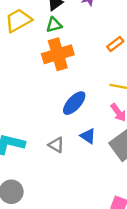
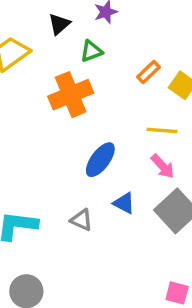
green triangle: (54, 25) -> (91, 51), moved

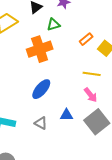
blue ellipse: (100, 160) -> (41, 89), moved
blue triangle: (124, 203) -> (66, 115), turned -32

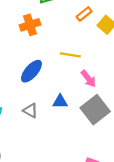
orange cross: (40, 49) -> (30, 25), size x0.7
yellow line: (92, 74) -> (70, 55), moved

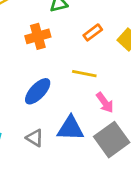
orange rectangle: (84, 14) -> (93, 32), moved
blue triangle: (60, 102) -> (70, 128), size x1.5

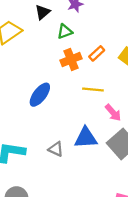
orange cross: (38, 36) -> (71, 59), moved
blue ellipse: (38, 91) -> (40, 95), moved

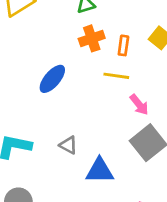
orange rectangle: (97, 53) -> (123, 45), moved, turned -42
blue triangle: (86, 138) -> (100, 171), moved

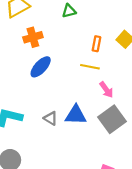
orange cross: (92, 38) -> (33, 37), moved
blue triangle: (100, 171) -> (76, 115), moved

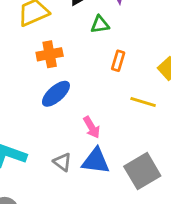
orange rectangle: (96, 44) -> (118, 61), moved
yellow line: (90, 67) -> (143, 102), moved
pink arrow: (106, 90) -> (92, 127), moved

